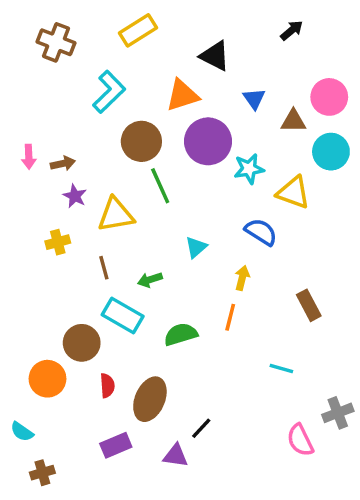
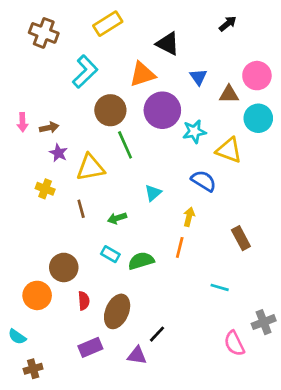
yellow cross: (58, 242) -> (45, 189), turned 36
cyan rectangle: (123, 316) -> (110, 254), moved, size x0.6

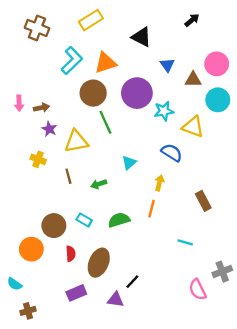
orange triangle: (142, 74) -> (105, 63), moved
cyan rectangle: (110, 254) -> (84, 220), moved

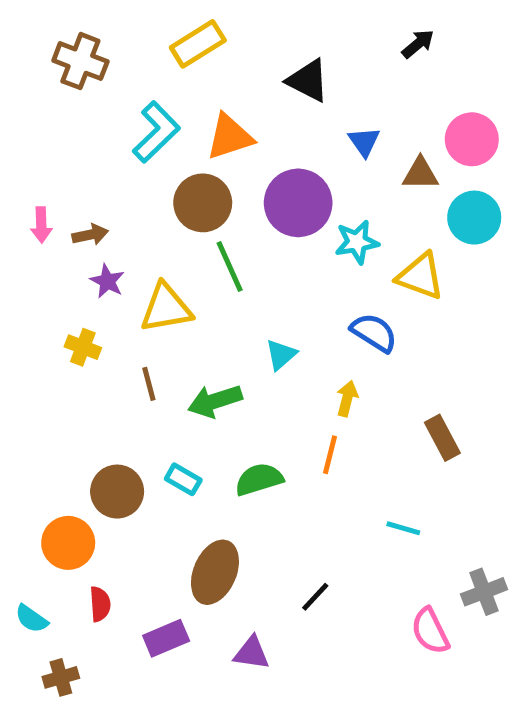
green arrow: (99, 184) -> (215, 401), size x1.5
red semicircle: (71, 254) -> (100, 604), moved
black line: (132, 282) -> (315, 597), moved

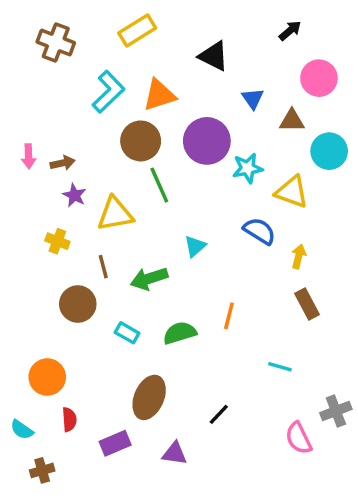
pink circle: (472, 139) -> (319, 78), moved
yellow arrow: (347, 399) -> (299, 256), moved
brown circle: (117, 492) -> (78, 304), moved

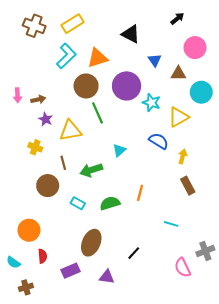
yellow rectangle: (137, 31) -> (73, 24), moved
cyan star: (248, 168) -> (151, 103), turned 30
yellow triangle: (292, 192) -> (178, 117), turned -50

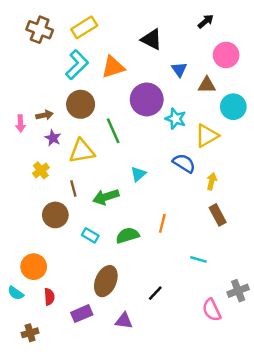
brown circle: (86, 86) -> (81, 104), moved
pink arrow: (18, 95) -> (20, 124), moved
yellow cross: (35, 147) -> (41, 170), turned 32
cyan semicircle: (13, 262) -> (16, 293), moved

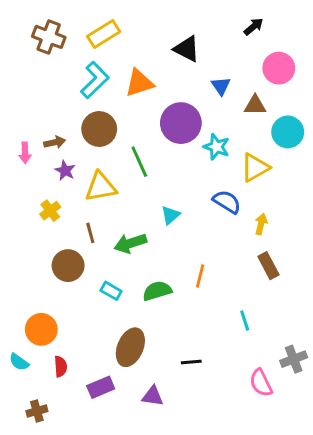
cyan line: (198, 259) -> (245, 320), turned 56
black line: (155, 293) -> (191, 362), turned 42

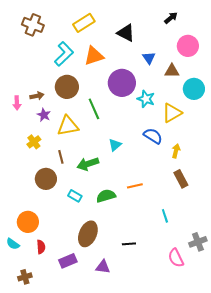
yellow rectangle: (104, 34) -> (84, 23), moved
orange line: (200, 276) -> (135, 186), turned 63

